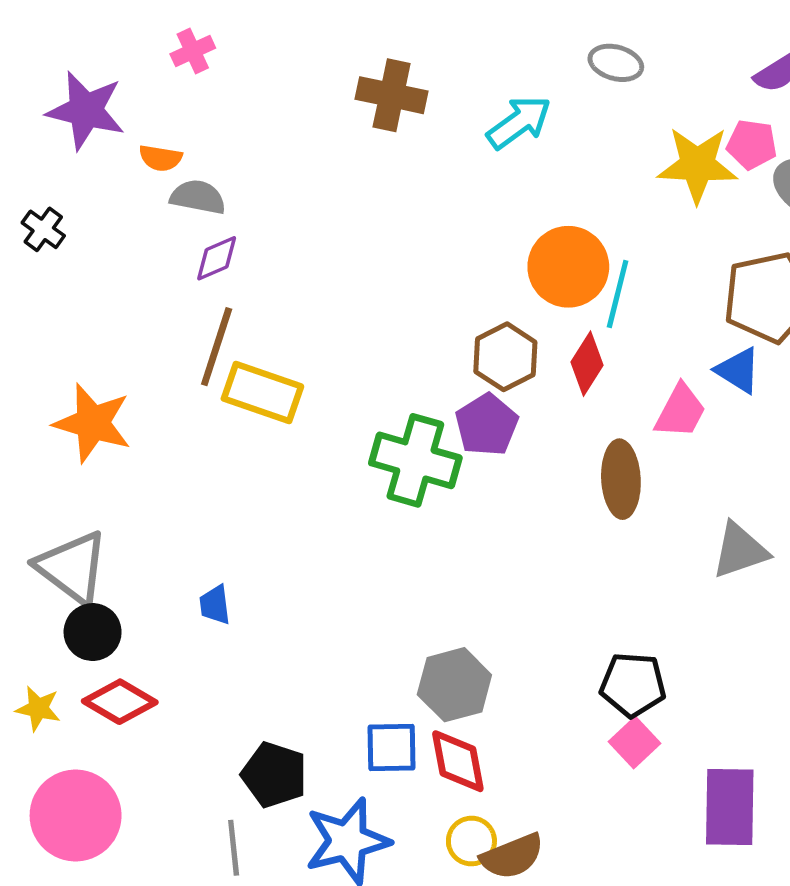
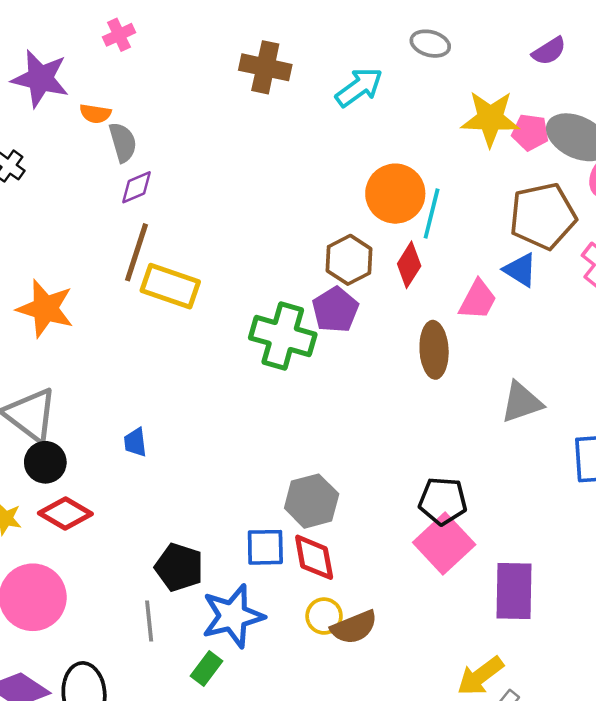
pink pentagon: (752, 144) -> (530, 132), moved
gray semicircle: (198, 197) -> (123, 142), turned 63
pink square: (635, 742) -> (444, 544), size x1.6

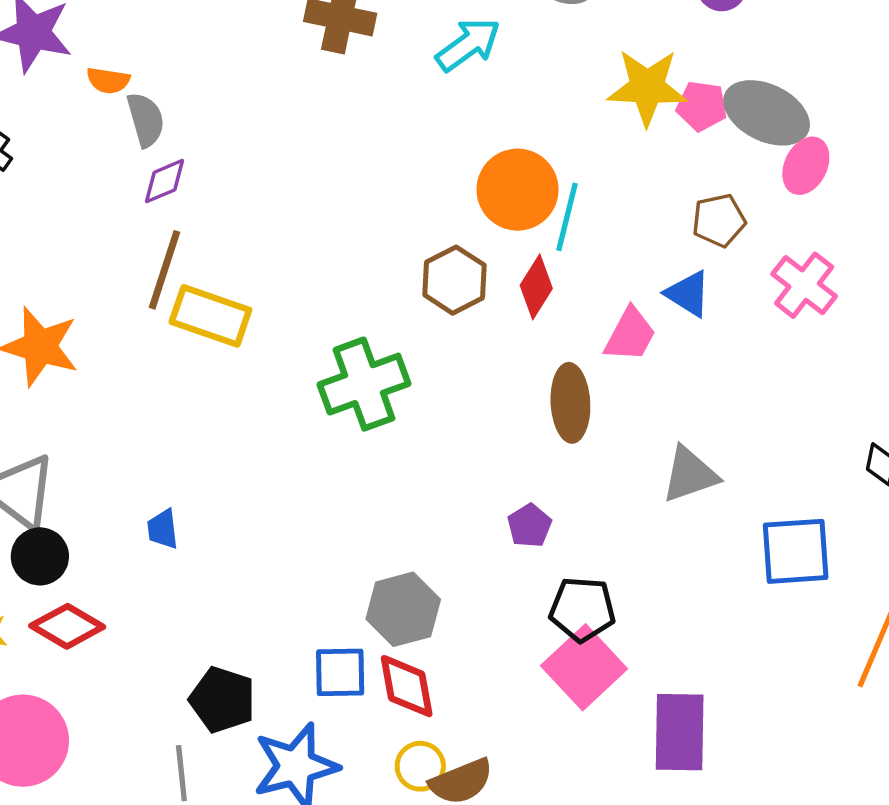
brown pentagon: (543, 216) -> (719, 220), size x0.6
purple pentagon: (335, 310) -> (529, 526), moved, size x0.7
green cross: (283, 336) -> (364, 384), turned -36

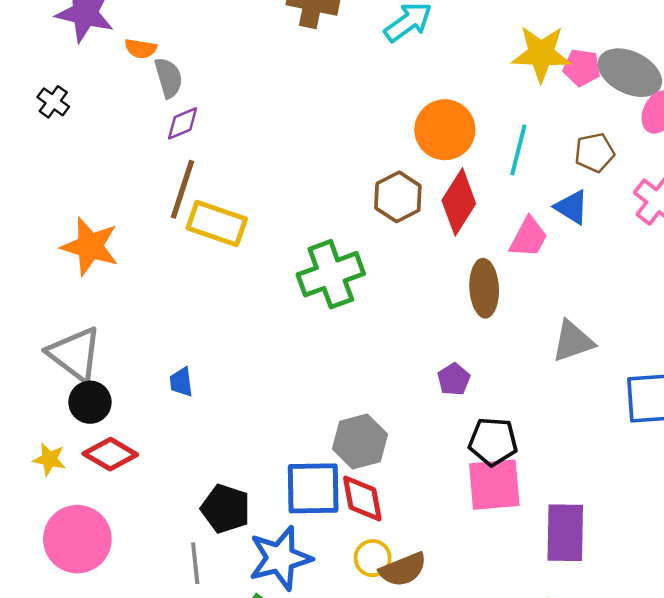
cyan line: (567, 217) -> (518, 150), moved
red diamond: (536, 287) -> (459, 202), size x1.4
pink square: (584, 667) -> (494, 485), turned 38
blue square: (340, 672) -> (313, 488), size x1.4

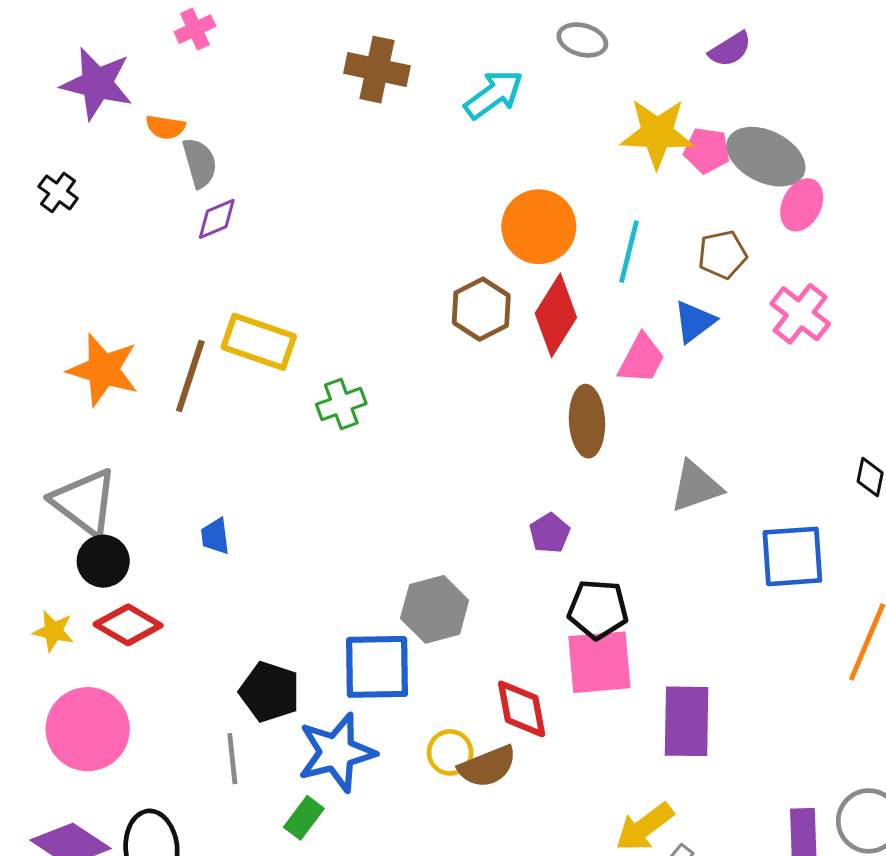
brown line: (183, 189) -> (190, 376), moved
blue triangle: (572, 207) -> (694, 322), turned 51
green cross: (331, 274) -> (341, 404), moved, size x0.6
red diamond: (362, 499) -> (522, 709), moved

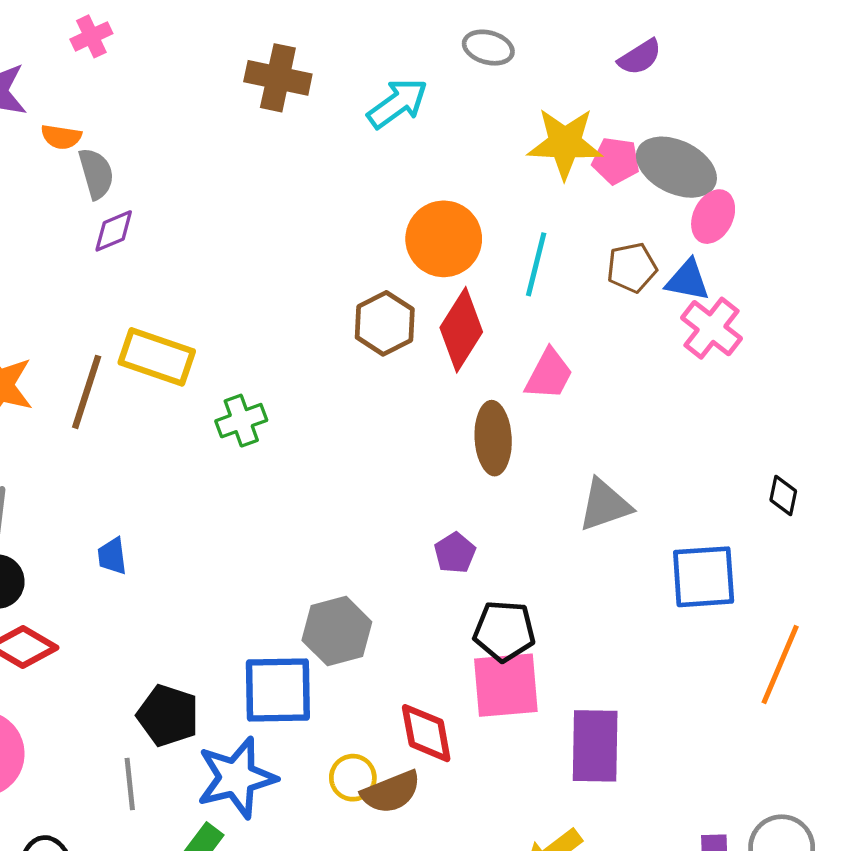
blue triangle: (694, 322) -> (688, 280), moved, turned 48

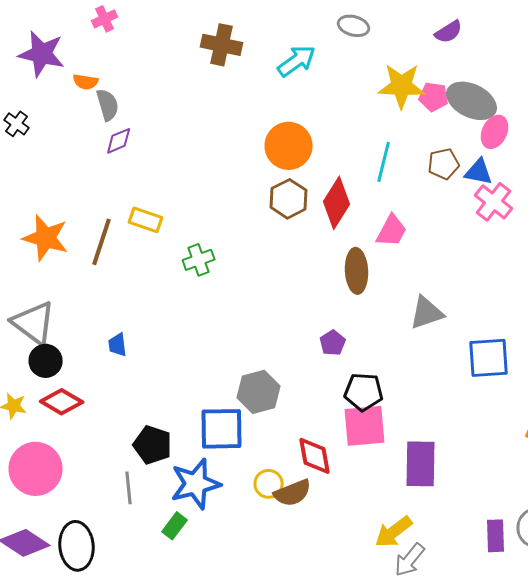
orange circle: (444, 239) -> (289, 146), moved
yellow rectangle: (157, 357) -> (146, 220), size x0.7

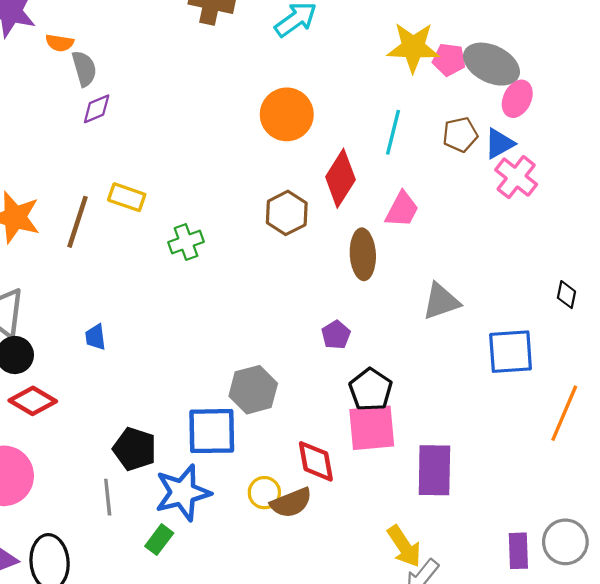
blue triangle: (479, 172) -> (499, 144), turned -40
brown hexagon: (289, 199) -> (287, 213), moved
black pentagon: (364, 392) -> (371, 390), turned 30
yellow arrow: (394, 532) -> (404, 546), turned -87

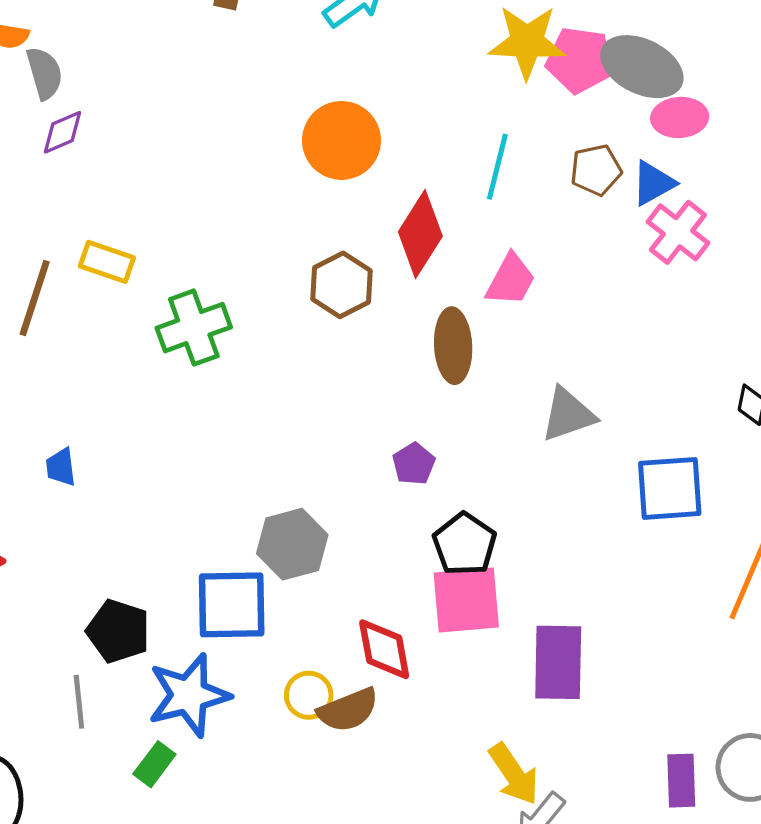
pink pentagon: (449, 60) -> (579, 60), size x1.4
pink ellipse: (517, 99) -> (680, 117), turned 60
green cross: (186, 242) -> (194, 328), size x1.4

